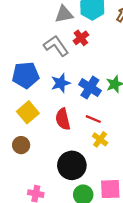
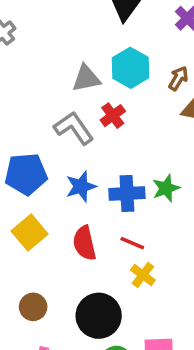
blue cross: (90, 88) -> (127, 194), turned -35
brown circle: (21, 145) -> (33, 307), moved

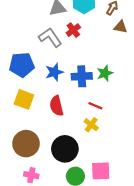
yellow square: (30, 232) -> (24, 99), turned -30
red line: (132, 243) -> (95, 106), moved
brown circle: (33, 307) -> (26, 144), size x1.6

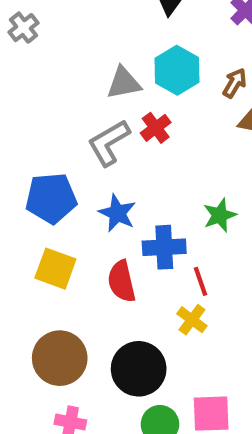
gray L-shape: (50, 37) -> (109, 143), turned -85
blue star: (54, 72) -> (117, 213), turned -30
blue cross: (82, 76) -> (164, 247), moved
red line: (95, 106) -> (200, 281), turned 48

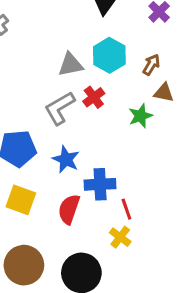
green star: (220, 215) -> (140, 116), moved
red semicircle: (122, 281) -> (69, 209), turned 32

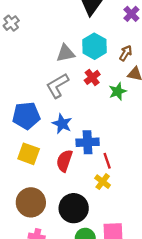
red cross: (94, 97) -> (92, 77), moved

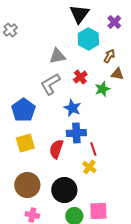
cyan hexagon: (94, 46) -> (88, 39), moved
blue pentagon: (26, 116) -> (23, 110), turned -30
blue star: (62, 124) -> (72, 108), moved
yellow square: (29, 154) -> (25, 143), turned -36

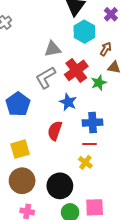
red cross: (80, 77) -> (76, 70), size x1.6
blue cross: (76, 133) -> (93, 123), moved
yellow square: (25, 143) -> (20, 149), moved
red semicircle: (56, 149) -> (55, 131), moved
red line: (93, 149) -> (89, 144), turned -72

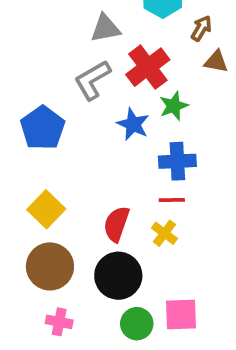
green star: (99, 83) -> (174, 106), moved
red semicircle: (55, 131) -> (116, 224), moved
yellow square: (20, 149) -> (46, 209), turned -30

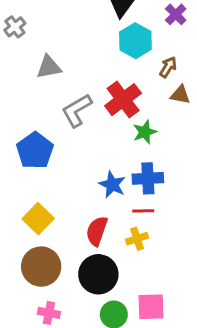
gray triangle: (105, 28) -> (49, 67), moved
blue star: (133, 124) -> (112, 185), moved
yellow cross: (164, 233) -> (137, 239), turned 35

